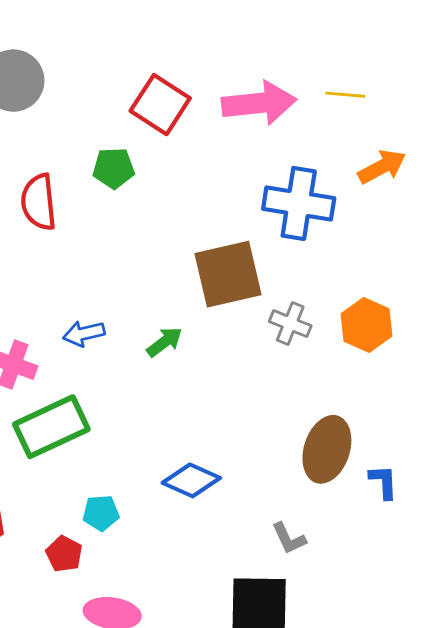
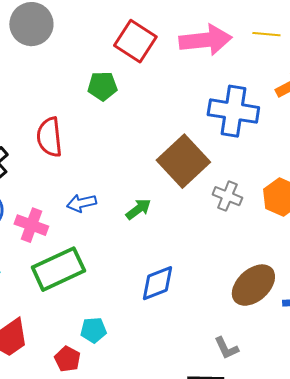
red semicircle: (39, 202) -> (49, 137), moved
brown square: (228, 274) -> (183, 161), turned -30
brown ellipse: (327, 449) -> (253, 285), turned 30
blue diamond: (191, 480) -> (157, 283), moved, turned -45

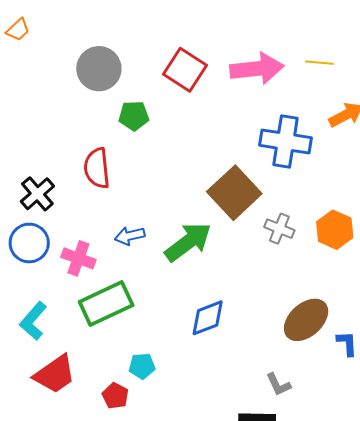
gray circle: (31, 24) -> (99, 69), moved
green pentagon: (102, 86) -> (134, 116), moved
green arrow: (138, 209) -> (188, 242), size x1.8

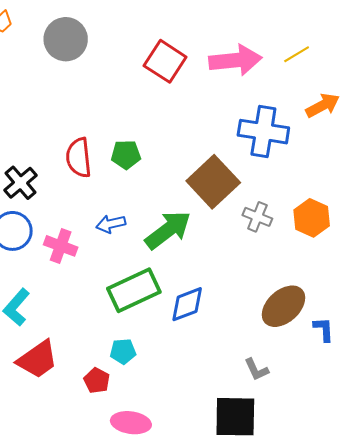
yellow line: (319, 63) -> (297, 54), turned -36
gray circle: (99, 69) -> (66, 39), moved
green pentagon: (134, 116) -> (126, 155), moved
green rectangle: (106, 303) -> (134, 290), moved

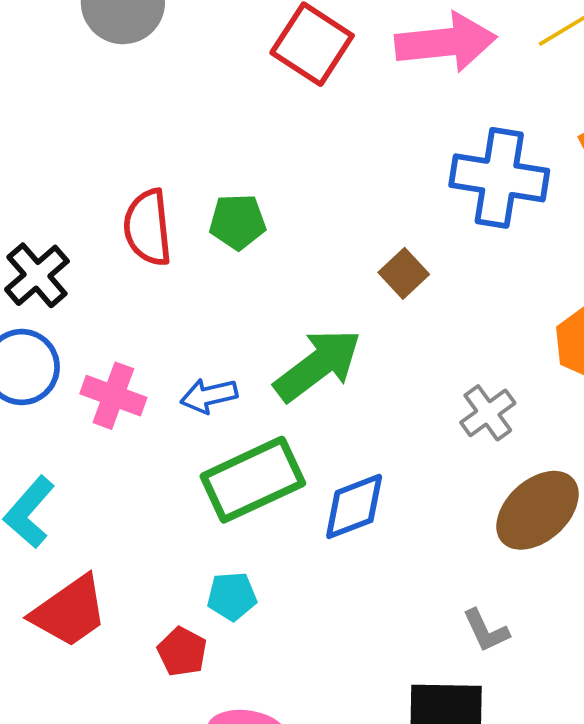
brown square: (213, 182) -> (404, 273), size x0.5
gray cross: (257, 217) -> (488, 413), moved, turned 32
blue arrow: (111, 224) -> (209, 396), moved

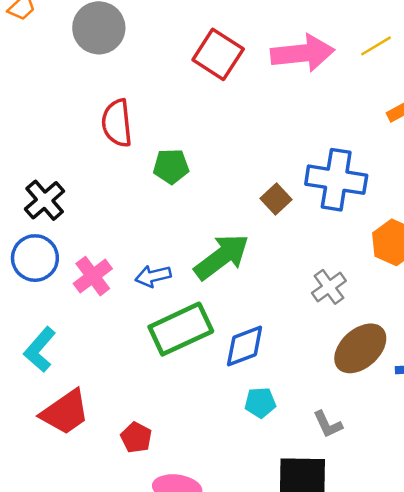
blue cross: (499, 178) -> (336, 180), moved
red semicircle: (148, 228) -> (117, 123), moved
pink cross: (113, 396) -> (93, 276), turned 33
cyan pentagon: (232, 596) -> (260, 403), moved

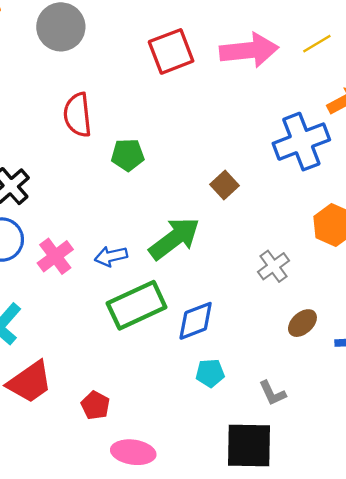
red square: (218, 54) -> (171, 51), turned 36
blue cross: (336, 180) -> (301, 142), moved, turned -30
brown ellipse: (360, 348) -> (302, 323), size x0.6

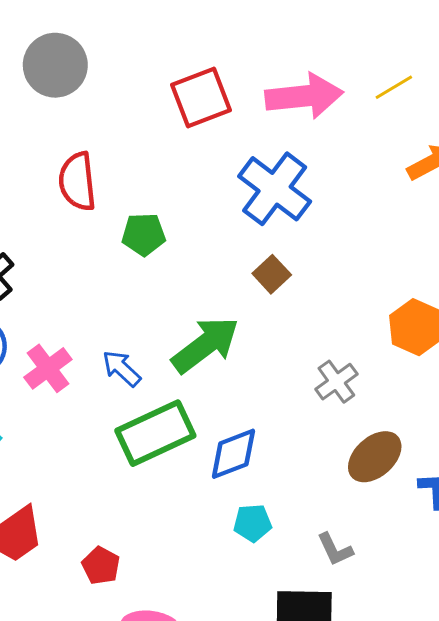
blue cross: (301, 142) -> (275, 189), moved, turned -32
blue arrow: (111, 256) -> (122, 368), turned 56
brown ellipse: (302, 323) -> (375, 457), size x1.4

